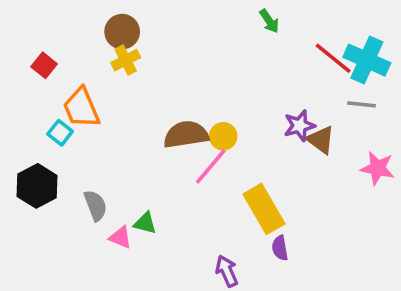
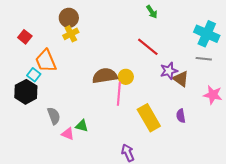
red line: (333, 58) -> (148, 47), moved
pink line: (211, 166) -> (119, 94), turned -35
black hexagon: (37, 186) -> (26, 92), moved
purple semicircle: (280, 248) -> (181, 116), moved

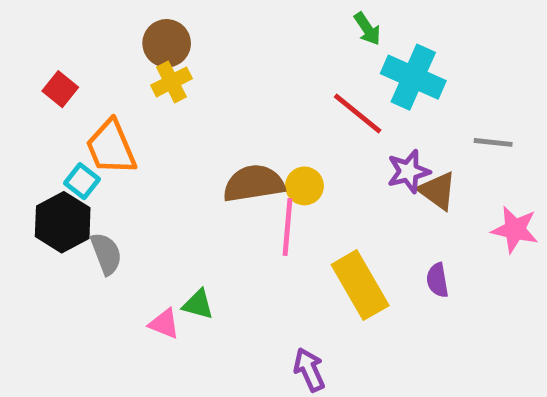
cyan cross: (207, 34) -> (413, 77), moved
gray semicircle: (54, 116) -> (106, 254), moved

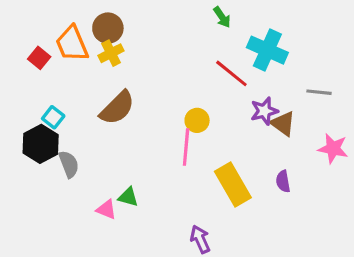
green arrow: (367, 29) -> (222, 17), moved
orange trapezoid: (111, 147) -> (72, 44), moved
brown semicircle: (254, 184) -> (117, 108), moved, turned 144

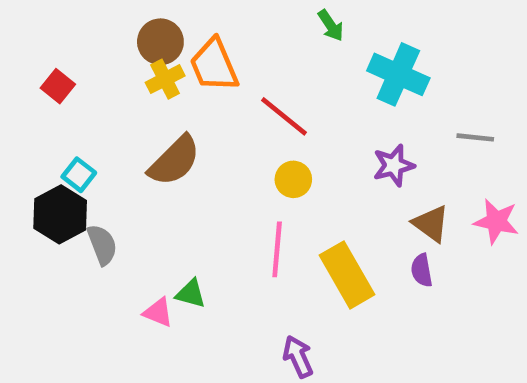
orange trapezoid: (72, 44) -> (214, 65), moved
red line: (231, 73) -> (284, 116), moved
brown triangle: (283, 123) -> (431, 224), moved
pink line: (186, 147) -> (277, 249), moved

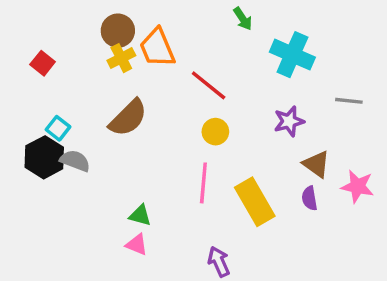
pink star: (496, 221) -> (357, 186), moved
gray semicircle: (102, 245) -> (75, 161), moved, turned -48
pink triangle: (158, 312) -> (137, 245), moved

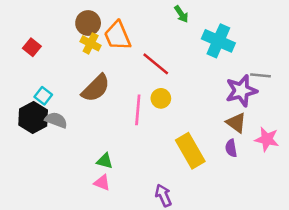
yellow cross: (121, 58) -> (91, 43), turned -36
purple star: (289, 121) -> (241, 91), moved, size x1.4
pink line: (203, 183) -> (138, 110), moved

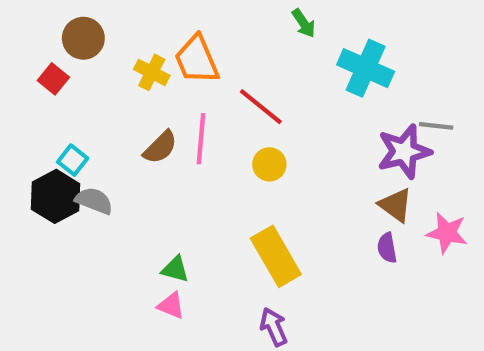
brown circle: (88, 23) -> (83, 38), moved
brown semicircle: (96, 88) -> (160, 147), size x0.7
pink line: (138, 110) -> (201, 139), moved
yellow rectangle: (190, 151) -> (276, 256), moved

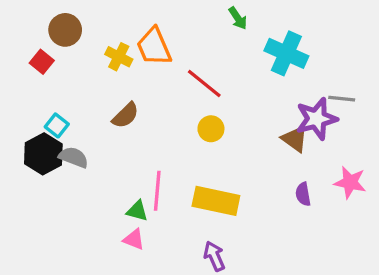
pink line: (201, 139) -> (157, 191), moved
brown triangle: (396, 205) -> (295, 139), moved
yellow rectangle: (276, 256) -> (216, 201), turned -48

